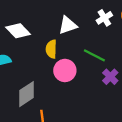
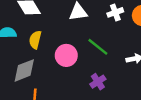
yellow semicircle: (51, 49) -> (35, 40), moved
purple cross: (110, 77) -> (98, 82), moved

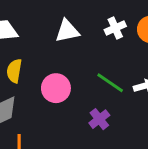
green line: (98, 47) -> (110, 83), moved

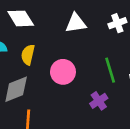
green line: (110, 83) -> (110, 70), turned 35

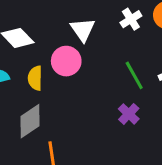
white triangle: (76, 23) -> (83, 30), turned -45
pink circle: (63, 72) -> (66, 61), moved

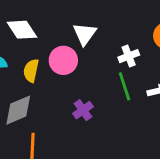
white cross: (131, 19) -> (129, 56), moved
purple cross: (129, 114) -> (83, 110), moved

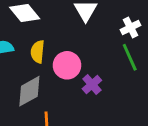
pink circle: (63, 60) -> (67, 65), moved

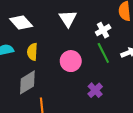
pink circle: (67, 65) -> (71, 61), moved
purple cross: (92, 84) -> (95, 90), moved

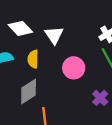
white triangle: (68, 19) -> (54, 35), moved

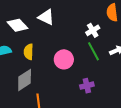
white triangle: (54, 35) -> (46, 17), moved, turned -30
purple cross: (100, 98) -> (87, 86), turned 32

